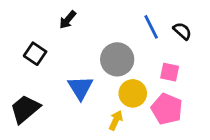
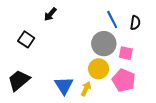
black semicircle: (182, 31) -> (135, 23), turned 56
gray circle: (117, 59) -> (104, 44), moved
blue triangle: (80, 88) -> (64, 86), moved

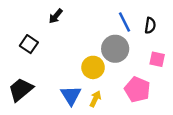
pink square: (126, 53) -> (157, 59), moved
yellow circle: (99, 69) -> (93, 67), moved

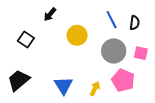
gray circle: (115, 49) -> (114, 51), moved
yellow circle: (93, 67) -> (77, 35), moved
yellow arrow: (95, 99) -> (95, 89), moved

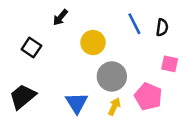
gray circle: (114, 51) -> (112, 76), moved

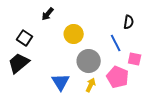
blue line: (134, 24) -> (116, 43), moved
pink square: (170, 64) -> (135, 59), moved
black trapezoid: (23, 97) -> (19, 63), moved

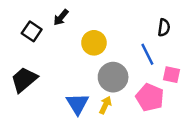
black square: (25, 38) -> (32, 31), moved
yellow arrow: (91, 85) -> (105, 105), moved

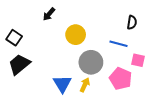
black square: (32, 31) -> (14, 38), moved
blue line: (147, 54) -> (119, 44), turned -48

